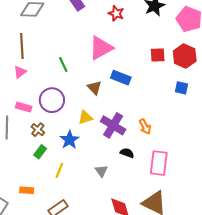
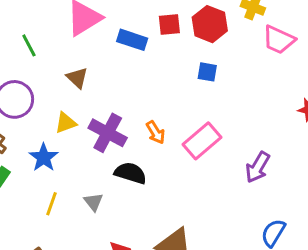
blue rectangle: (121, 78) -> (132, 40), moved
black semicircle: (127, 153) -> (131, 173), size x1.5
pink rectangle: (159, 163) -> (202, 141), moved, turned 45
yellow line: (59, 170) -> (52, 204), moved

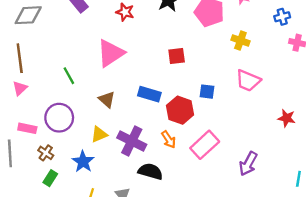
red hexagon: (210, 24) -> (180, 110), moved
blue rectangle: (132, 40) -> (149, 94), moved
pink trapezoid: (279, 40) -> (248, 81), moved

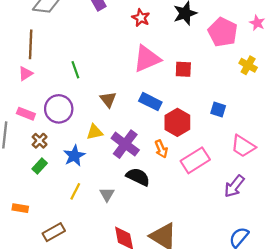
pink triangle: (111, 53) -> (147, 59), moved
pink trapezoid: (248, 81) -> (243, 146), moved
blue square: (207, 92) -> (218, 109), moved

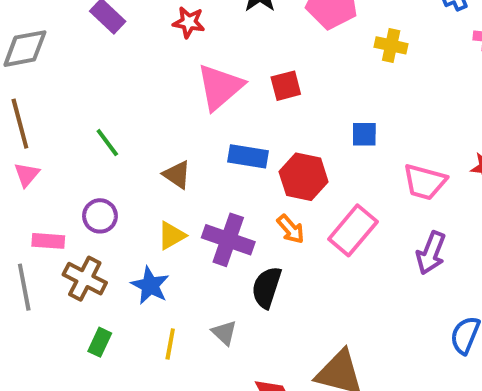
purple circle: (59, 109) -> (100, 216), size x0.7
brown cross: (40, 141) -> (85, 279), size x1.5
green rectangle: (40, 166) -> (100, 342), moved
black semicircle: (138, 177) -> (267, 287), turned -80

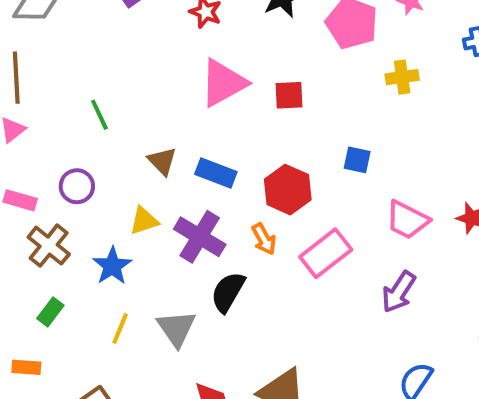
yellow cross: (391, 45) -> (402, 77), turned -32
blue rectangle: (248, 156) -> (216, 173), moved
gray triangle: (224, 333) -> (176, 328), size x1.5

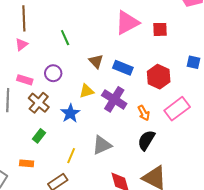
orange arrow: (264, 239) -> (144, 113), moved
black semicircle: (228, 292) -> (146, 140), moved
yellow line: (120, 328) -> (71, 156), moved
gray triangle: (176, 328) -> (102, 145), turned 40

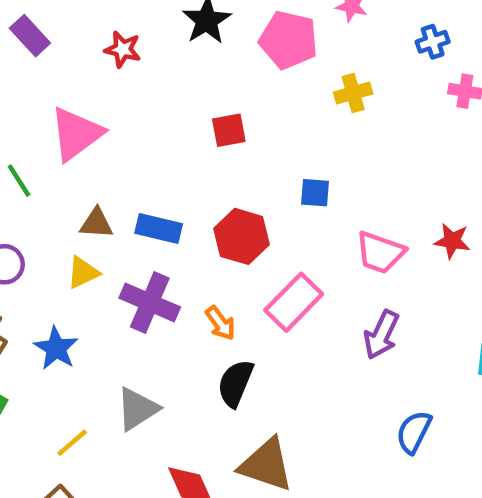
pink triangle: (127, 23) -> (76, 134), moved
brown triangle: (96, 61) -> (96, 223), turned -35
yellow triangle: (87, 91) -> (83, 273), moved
yellow line: (71, 156) -> (72, 443), turned 35

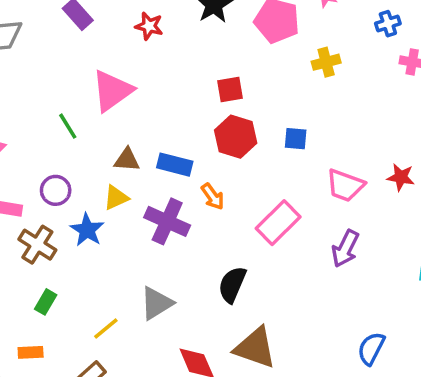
red hexagon: (242, 236) -> (236, 137), moved
orange arrow: (220, 323) -> (213, 197), moved
blue star: (56, 348) -> (87, 230), moved
blue semicircle: (414, 432) -> (371, 348), moved

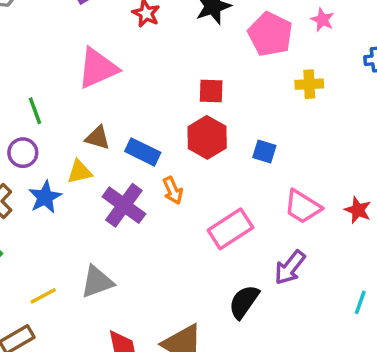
green line: (68, 126) -> (35, 111), moved
black semicircle: (232, 285) -> (244, 302), moved

